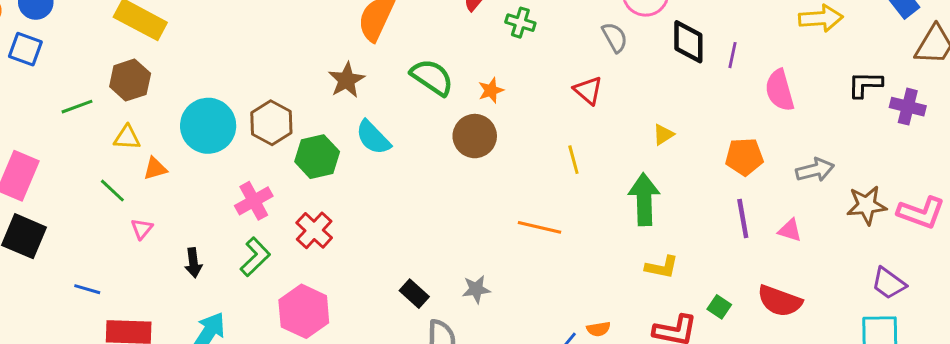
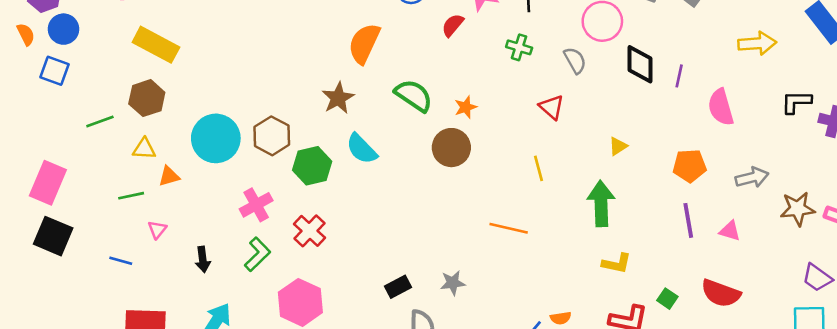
green cross: (520, 23) -> (519, 47), moved
green line: (112, 191) -> (131, 196), turned -55
blue line: (87, 289) -> (121, 261), moved
black rectangle: (414, 294) -> (398, 287), turned -70

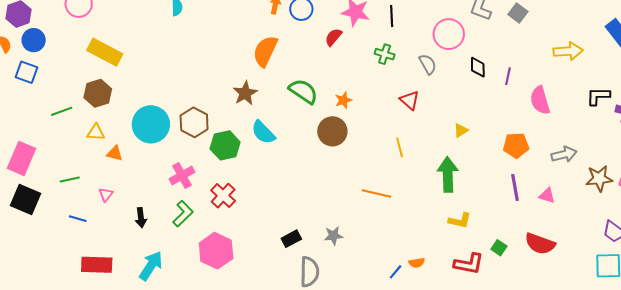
black diamond: (640, 64) -> (478, 67), size x0.7
orange triangle: (169, 176) -> (115, 153), turned 30
green line: (131, 196) -> (70, 179), moved

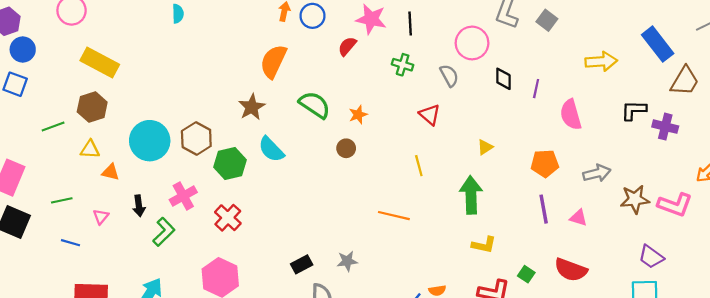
brown circle: (332, 131) -> (346, 148), size x0.6
green L-shape: (183, 214) -> (164, 232), moved
black arrow: (141, 218) -> (139, 206), moved

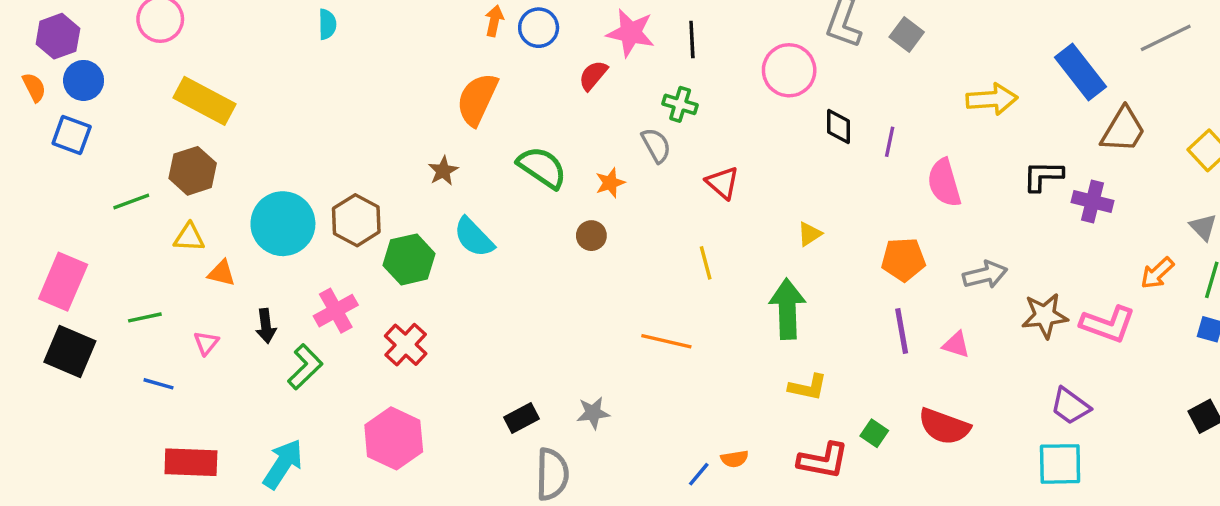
gray semicircle: (449, 76) -> (656, 145), moved
brown star: (252, 107) -> (443, 171), size x0.7

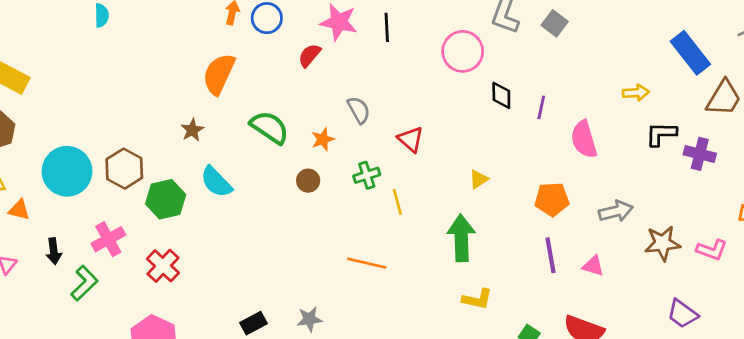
yellow arrow: (992, 99) -> (636, 93), moved, size x0.7
green cross: (680, 104) -> (367, 175), moved, turned -35
pink L-shape: (1108, 324) -> (712, 250), size x0.7

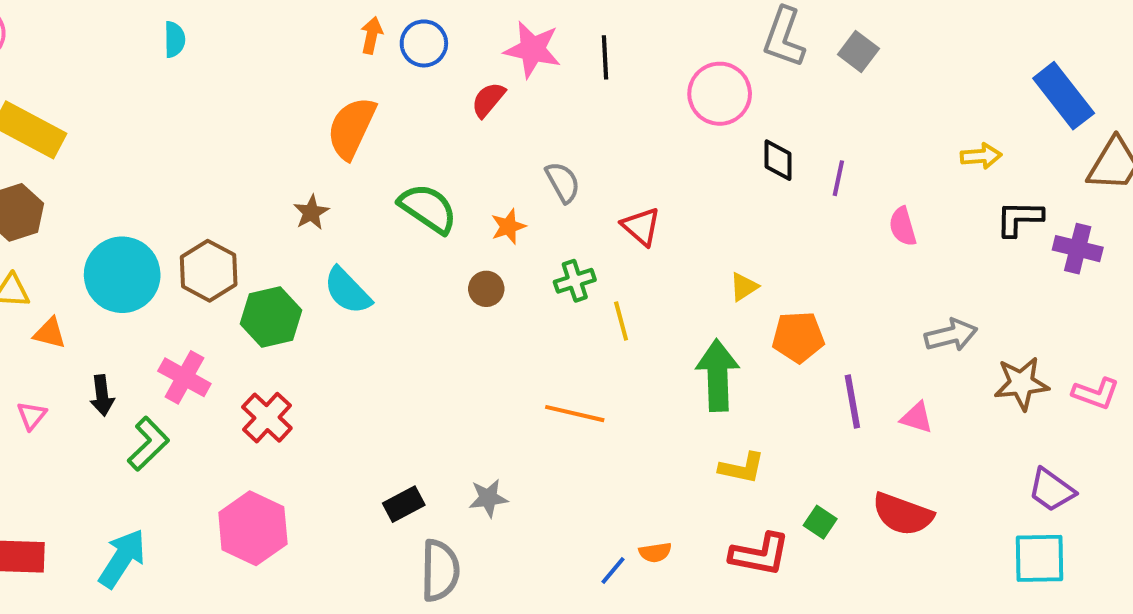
pink semicircle: (584, 139) -> (903, 226), size x0.7
orange pentagon: (552, 199) -> (798, 337), moved
pink cross: (108, 239) -> (184, 377), turned -32

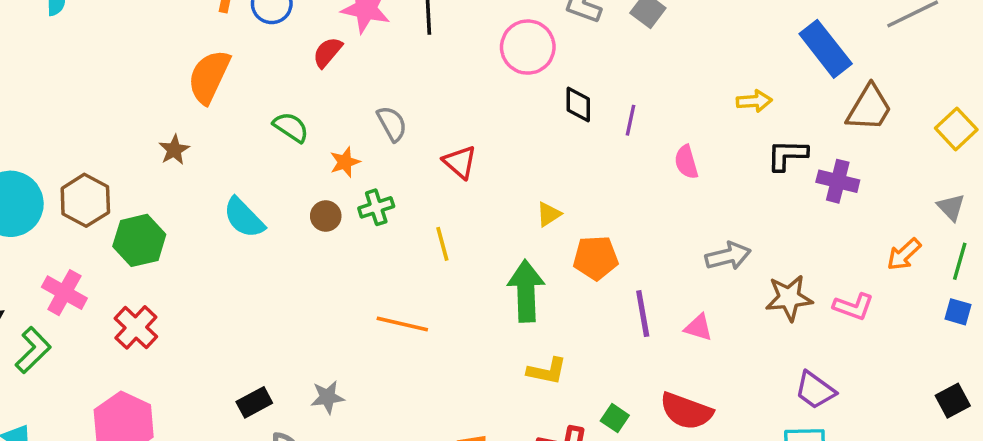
green semicircle: (428, 208) -> (291, 127), moved, size x0.7
green cross: (575, 281) -> (376, 207), moved
cyan semicircle: (347, 291) -> (244, 218), moved

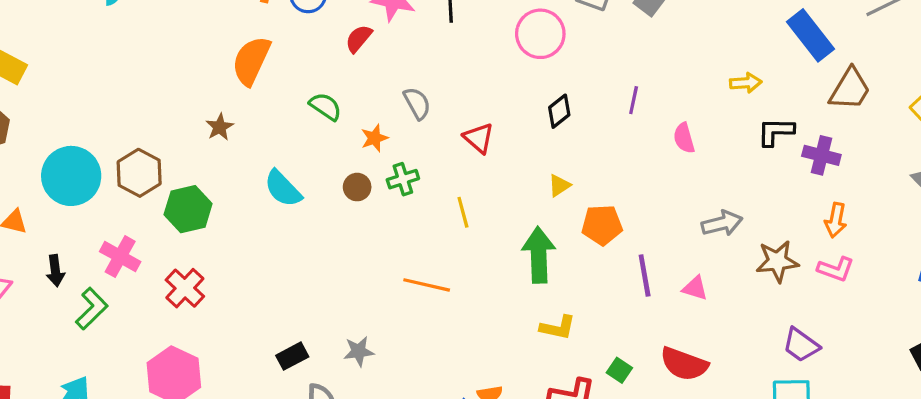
black diamond: (578, 105) -> (559, 111), moved, turned 52
orange arrow: (904, 254) -> (836, 220), moved, turned -36

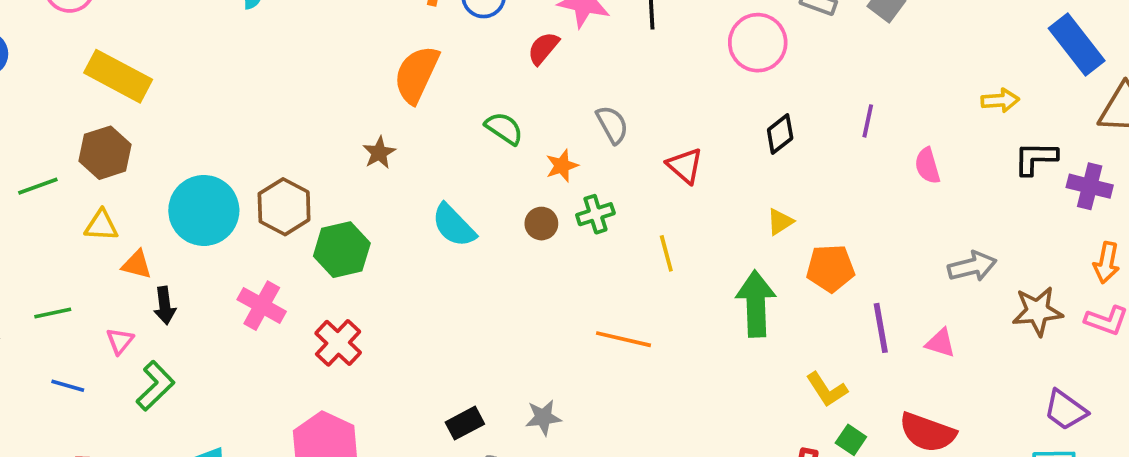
black arrow: (55, 271) -> (165, 306), moved
green L-shape: (92, 309) -> (155, 386), moved
yellow L-shape: (558, 328) -> (827, 389), moved, turned 45

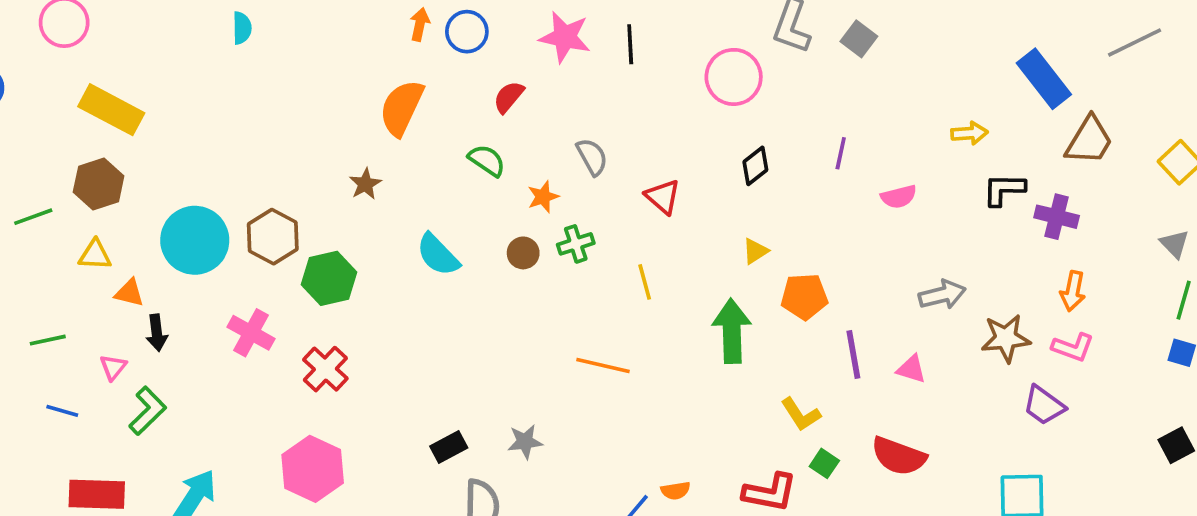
red semicircle: (543, 48) -> (509, 97), moved
pink semicircle: (927, 166) -> (899, 197), turned -88
purple trapezoid: (1065, 410) -> (1044, 405), moved

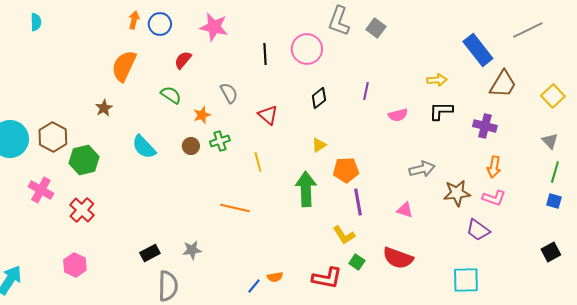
black line: (630, 44) -> (265, 54), moved
black L-shape: (1004, 189) -> (441, 111), moved
purple line: (853, 355) -> (358, 202), moved
pink hexagon: (313, 469) -> (75, 265), size x0.7

